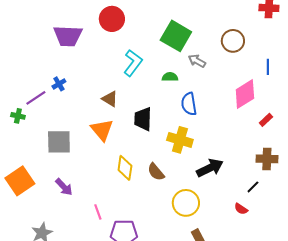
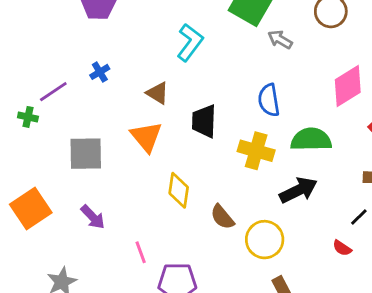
green semicircle: (170, 77) -> (311, 140), moved, size x1.8
blue cross: (59, 84) -> (100, 72), moved
brown semicircle: (156, 172) -> (222, 217), moved

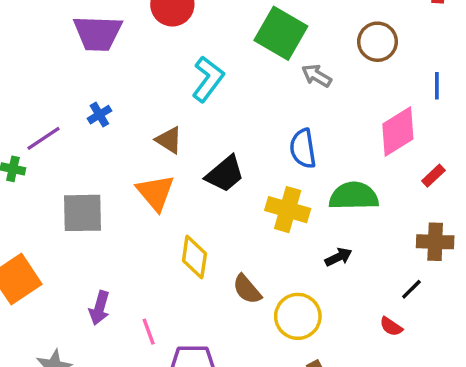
black trapezoid: (204, 121) -> (225, 174), turned -132
black arrow: (298, 190) -> (339, 257), size x0.6
purple arrow: (93, 217) -> (99, 308), moved, turned 60

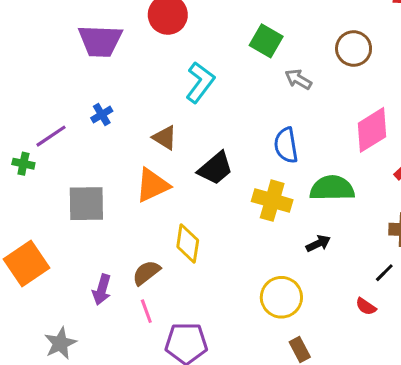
green square: (281, 33) -> (266, 41), size x0.7
orange triangle: (155, 193) -> (152, 185), turned 45
brown semicircle: (247, 289) -> (146, 273), moved, turned 92

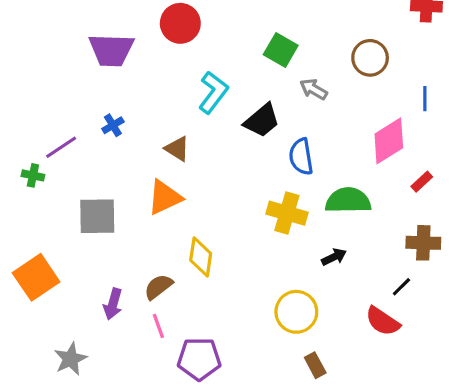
black trapezoid: (215, 168) -> (262, 121), moved
red semicircle: (366, 306) -> (383, 321), size x1.6

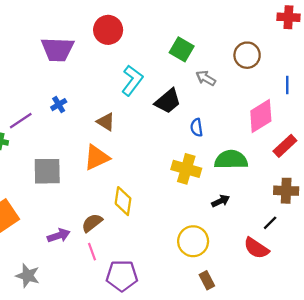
blue semicircle: (301, 157) -> (197, 128), size x0.7
red rectangle: (422, 182) -> (285, 146), size x1.5
purple arrow: (113, 304) -> (59, 235), turned -125
gray star: (71, 359) -> (28, 276), turned -30

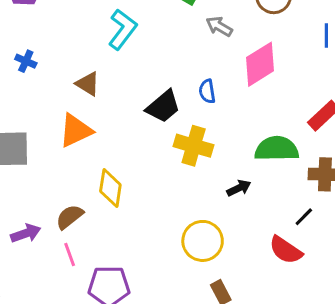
black trapezoid: (168, 101) -> (163, 106), moved
blue cross: (59, 105) -> (26, 61), turned -35
pink diamond: (261, 116) -> (260, 64), moved
green semicircle: (231, 160) -> (277, 149), moved

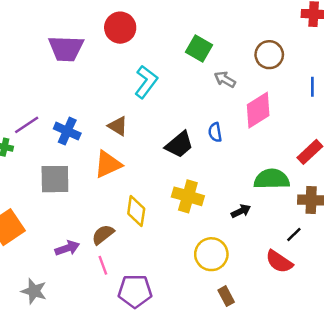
blue cross: (26, 61) -> (67, 131), moved, size x1.5
yellow cross: (194, 146) -> (188, 196), moved

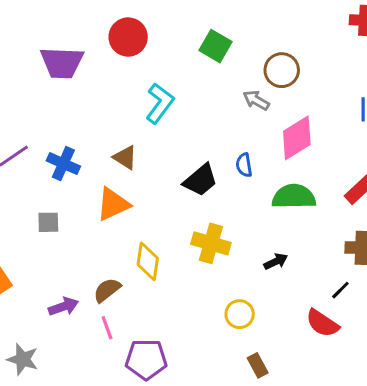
green square: (199, 49) -> (215, 46), moved
brown circle: (269, 55) -> (282, 70), moved
gray square: (55, 179) -> (48, 222), size x0.6
green semicircle: (272, 179) -> (294, 197), moved
yellow circle: (211, 254) -> (240, 314), size x0.7

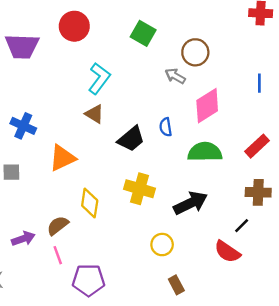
brown triangle: (125, 158) -> (94, 114), moved
black arrow: (276, 261) -> (191, 203), size x1.8

